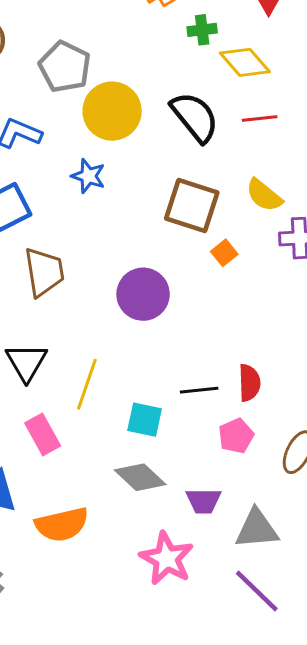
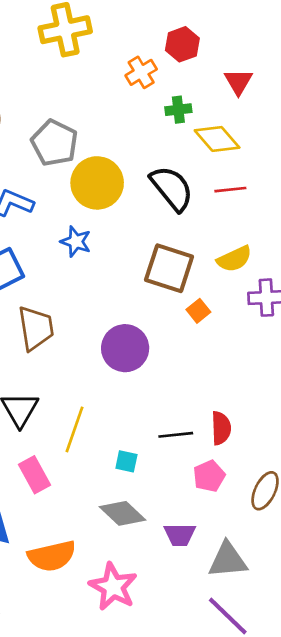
yellow semicircle: (264, 195) -> (234, 259), turned -64
cyan square: (145, 420) -> (126, 461), size x0.7
pink star: (167, 558) -> (113, 587), moved

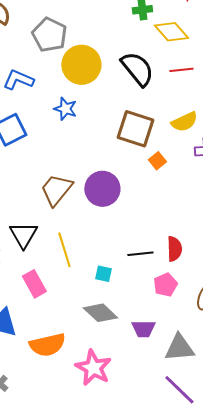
brown trapezoid: (36, 328) -> (56, 190), moved, turned -132
yellow line: (74, 429) -> (64, 250), turned -36

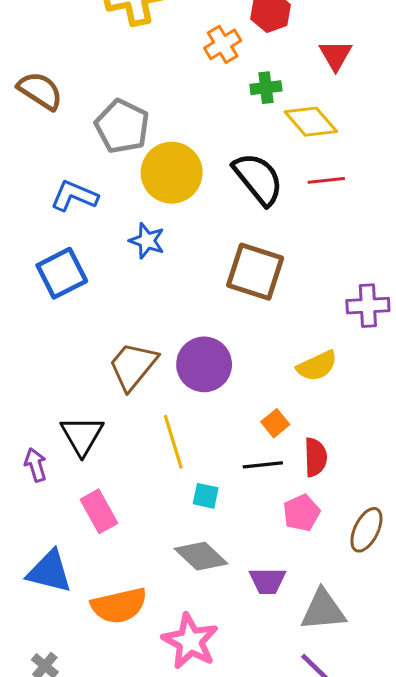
yellow semicircle: (184, 122) -> (317, 366), moved
orange square: (157, 161) -> (275, 423), moved
yellow line: (64, 250) -> (173, 442), moved

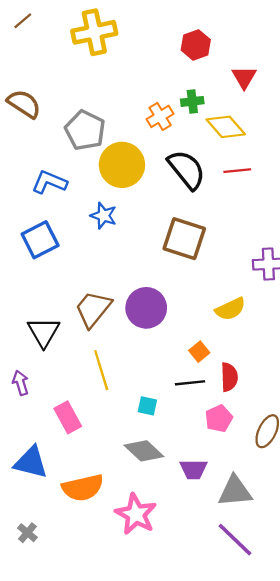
orange cross: (223, 44) -> (160, 116), moved
black triangle: (82, 436) -> (44, 332), moved
yellow line: (173, 442) -> (101, 370), moved

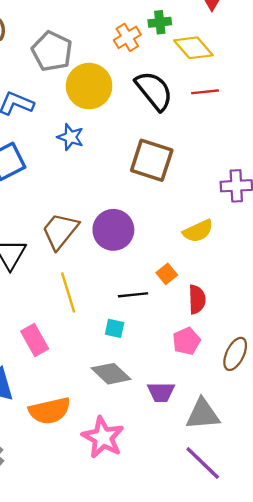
black line: (190, 383) -> (133, 295), moved

